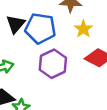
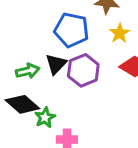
black triangle: (16, 24) -> (56, 64), moved

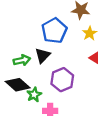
blue pentagon: (71, 30) -> (54, 31), turned 30
purple hexagon: (83, 70) -> (62, 80), moved

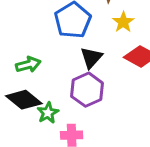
black triangle: (43, 55) -> (91, 58), moved

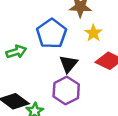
green arrow: (28, 65) -> (16, 52), moved

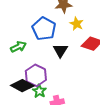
purple hexagon: (66, 90) -> (36, 75), moved

